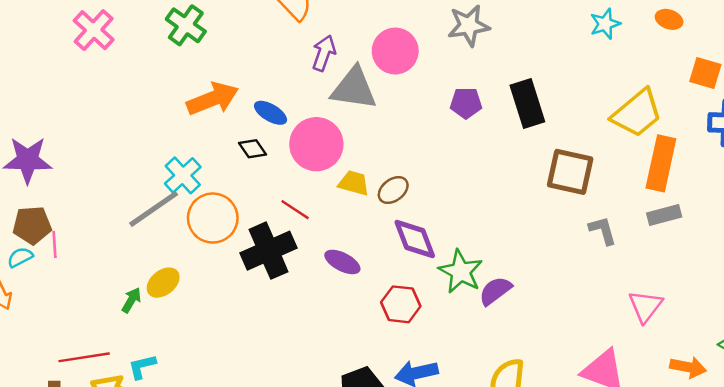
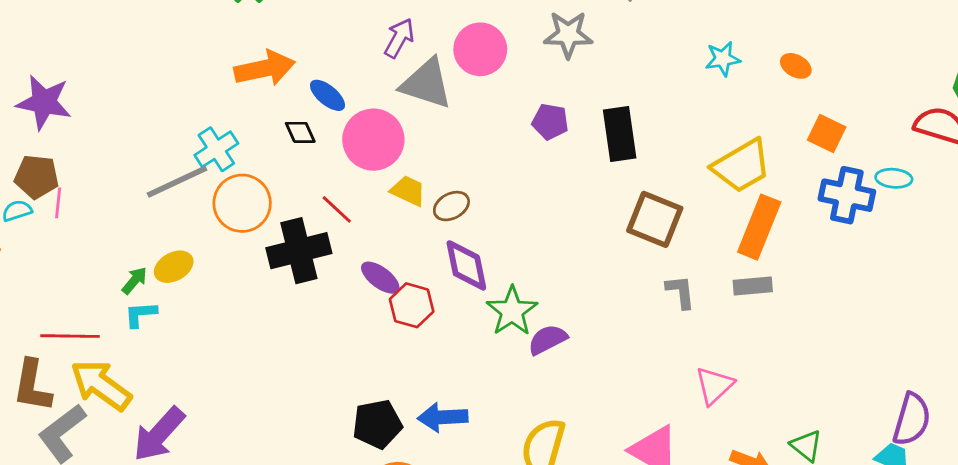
red hexagon: (401, 304) -> (412, 305), moved
cyan L-shape: (142, 366) -> (141, 314), moved

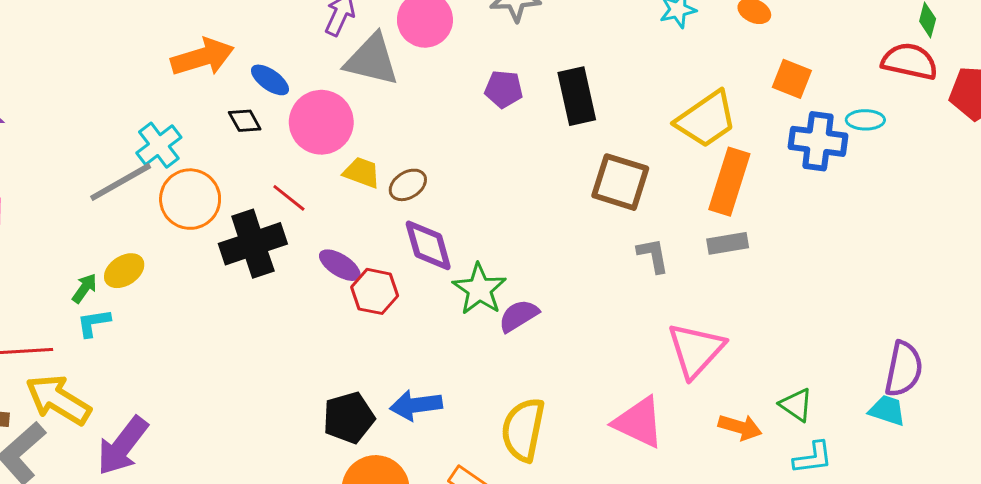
pink triangle: (714, 386) -> (696, 350), size x1.4

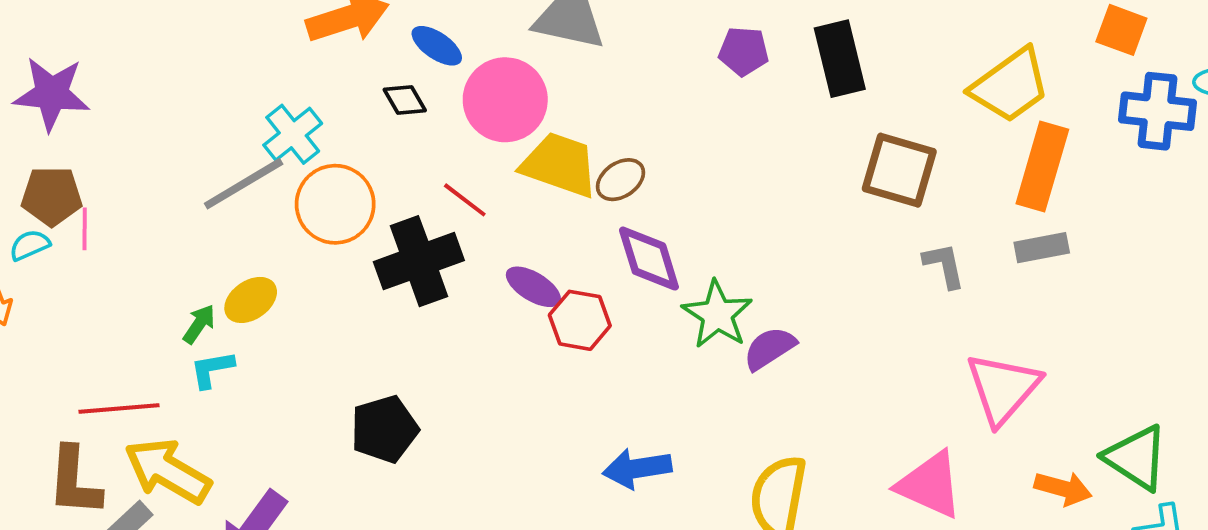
yellow trapezoid: (362, 172) -> (560, 165), size x1.6
green triangle: (796, 405) -> (1136, 458), size x1.5
black pentagon: (349, 418) -> (384, 429), moved

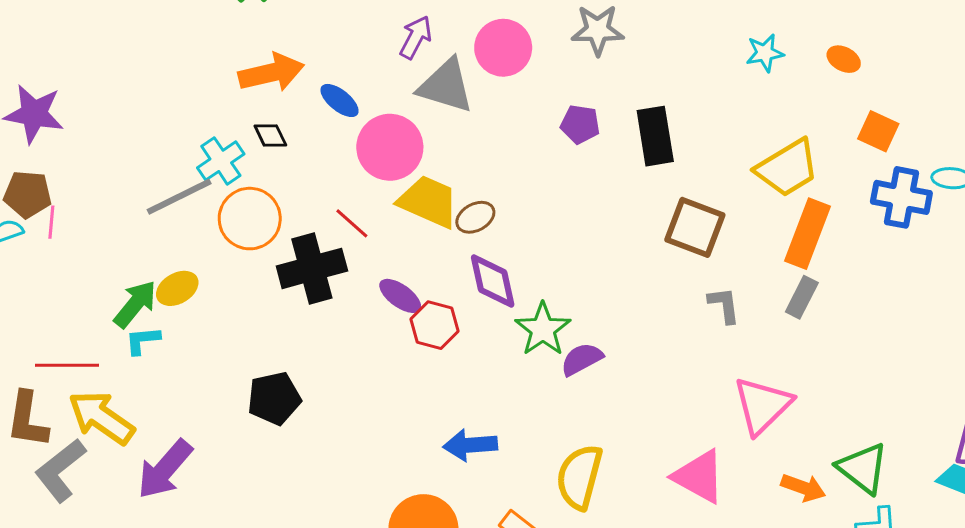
black diamond: (405, 100) -> (270, 135), moved
gray rectangle: (1042, 248) -> (802, 297), turned -57
green arrow: (199, 324) -> (135, 304), size x1.6

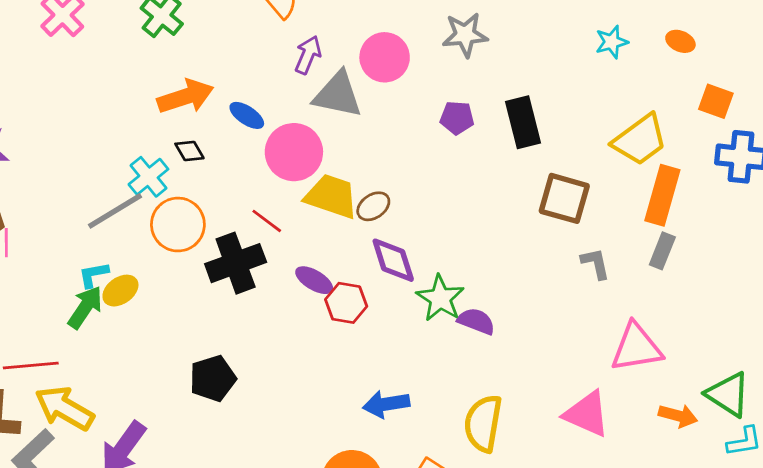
cyan L-shape: (143, 340) -> (93, 275), moved
purple semicircle: (582, 359) -> (476, 321), turned 54
pink triangle: (762, 405) -> (636, 348), turned 40

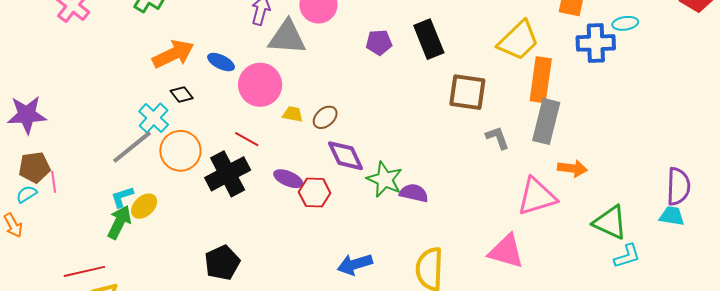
yellow trapezoid: (331, 196) -> (293, 114), size x0.5
gray rectangle: (662, 251) -> (546, 121), size x1.6
orange arrow: (678, 416) -> (572, 168), moved

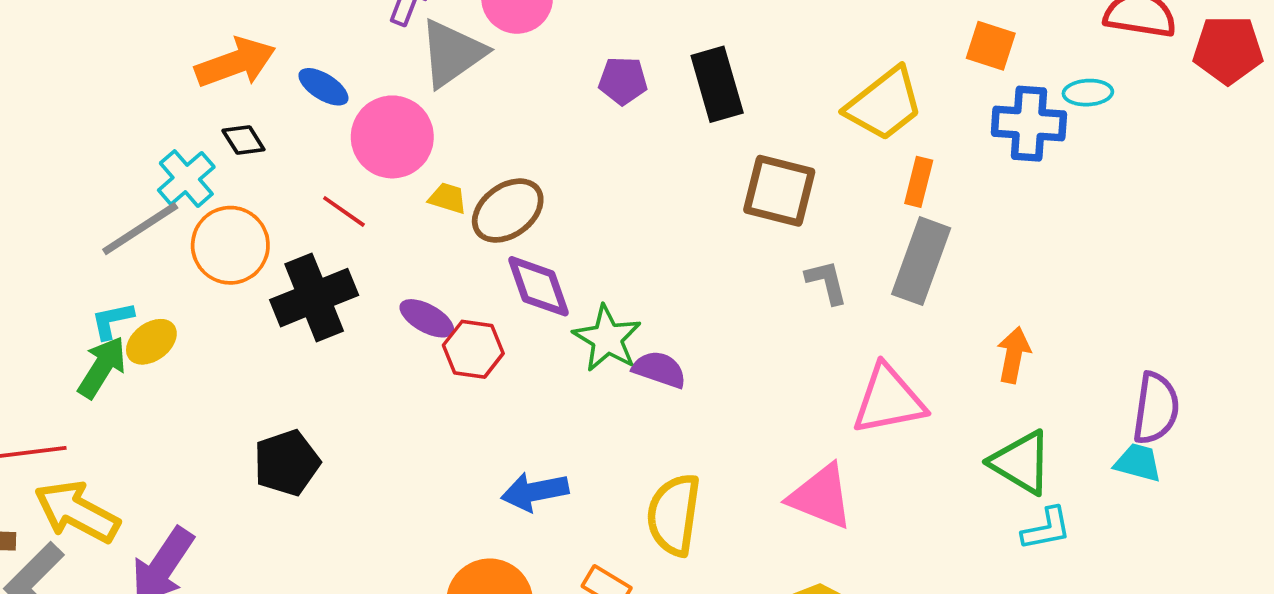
gray triangle: (287, 37) -> (452, 53), turned -45
orange rectangle: (541, 80) -> (919, 182), size x0.6
brown ellipse: (325, 117) -> (508, 211), size x1.5
red line: (247, 139) -> (344, 211), moved
orange arrow: (572, 168) -> (1014, 355), moved, turned -92

